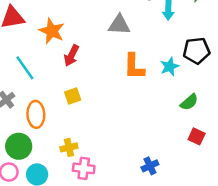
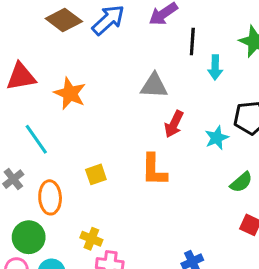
red arrow: (71, 55) -> (174, 124), moved
orange L-shape: (134, 67) -> (154, 170), moved
yellow cross: (69, 147) -> (91, 239), turned 35

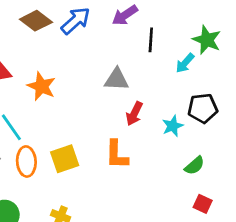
cyan arrow: (215, 67) -> (185, 63), moved, turned 40
yellow square: (96, 174) -> (65, 159), size x1.5
orange ellipse: (50, 197) -> (26, 161), moved

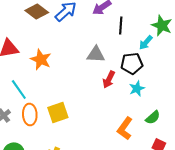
black pentagon: (203, 108) -> (132, 63), moved
orange L-shape: (117, 155) -> (125, 128), moved, turned 35

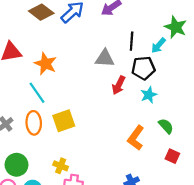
black line: (121, 25) -> (132, 41), moved
cyan line: (19, 89) -> (37, 93), moved
green semicircle: (153, 117) -> (166, 126), turned -91

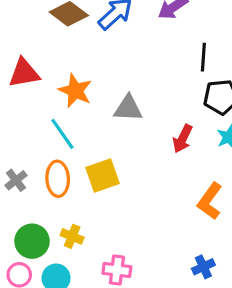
gray triangle: (105, 58) -> (128, 108), moved
red arrow: (119, 85) -> (183, 139), moved
yellow cross: (61, 166) -> (72, 236), moved

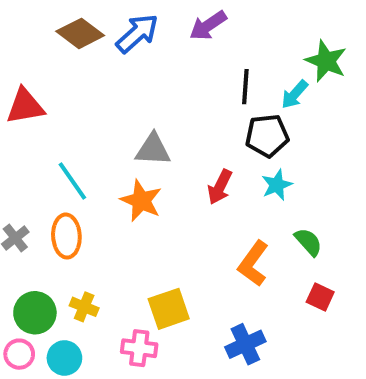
orange star: (75, 91) -> (141, 201), moved
yellow square: (102, 176) -> (169, 309), moved
blue cross: (203, 267) -> (245, 344), size x1.4

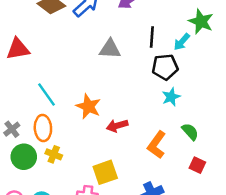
gray triangle: (153, 149) -> (110, 49), moved
red arrow: (220, 187) -> (117, 126), moved, turned 48
yellow cross: (84, 307) -> (54, 154), moved
green circle: (35, 313) -> (24, 157), moved

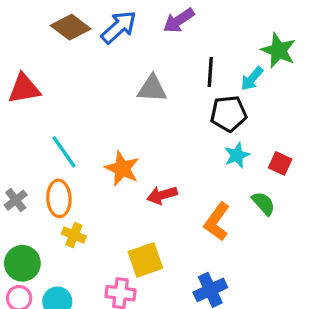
green circle: (24, 157) -> (22, 263), moved
red square: (197, 165) -> (280, 163), moved

